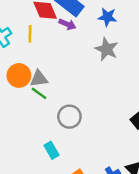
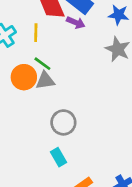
green line: (39, 93) -> (42, 64), moved
gray circle: (69, 117) -> (63, 122), moved

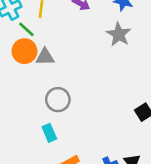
green line: (42, 64) -> (26, 29), moved

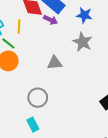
gray triangle: (45, 57) -> (55, 63), moved

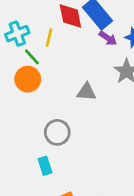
purple arrow: (51, 20) -> (108, 38), moved

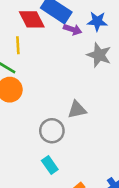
gray triangle: (86, 92) -> (77, 110), moved

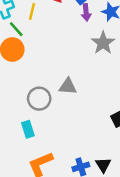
purple arrow: (73, 29) -> (86, 12), turned 49

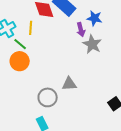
purple arrow: (86, 12) -> (81, 30), moved

